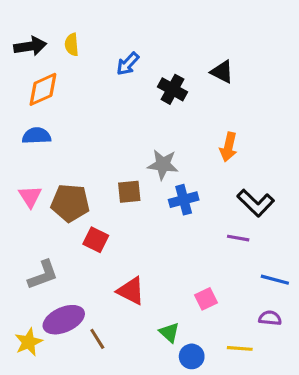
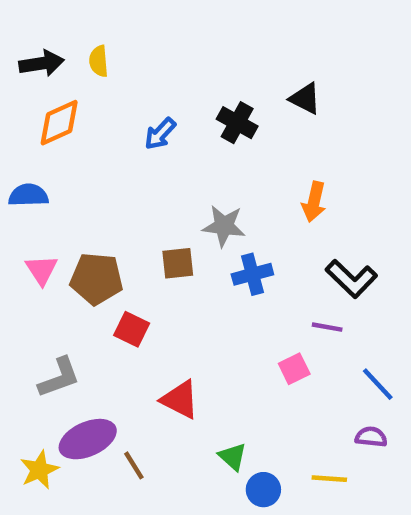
blue arrow: (128, 64) -> (160, 134), moved
blue semicircle: (37, 136) -> (28, 195), moved
blue line: (275, 280) -> (378, 384), turned 32
pink square: (206, 299) -> (294, 369), moved

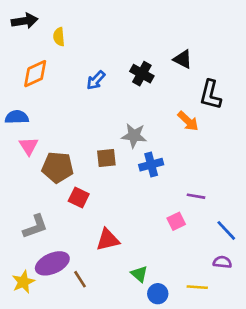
black arrow: (42, 63) -> (25, 21), moved
orange arrow: (314, 202) -> (188, 121), turned -60
pink triangle: (42, 270) -> (29, 146), moved
black L-shape: (351, 279) -> (210, 95), moved, turned 60
red triangle: (180, 400) -> (108, 240), turned -40

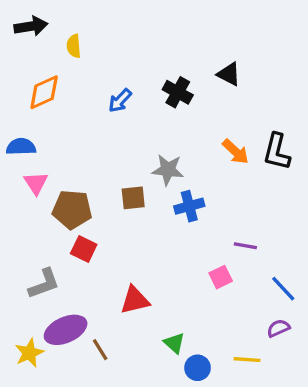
black L-shape: (210, 95) -> (277, 152), moved
red square: (79, 198) -> (84, 249), moved
purple semicircle: (222, 262) -> (278, 328), turned -30

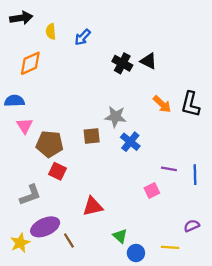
black triangle: (229, 74) -> (148, 61), moved
blue arrow: (120, 101) -> (83, 37), moved
blue cross: (189, 206) -> (130, 142), turned -36
blue line: (283, 289) -> (195, 175), moved, turned 42

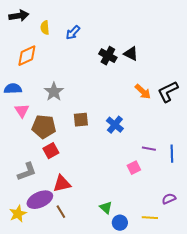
black L-shape: (190, 104) -> (168, 92), turned 50
gray star: (116, 117) -> (54, 92), moved, turned 30
red square: (58, 171) -> (51, 151), turned 35
red triangle: (93, 206) -> (62, 184), moved

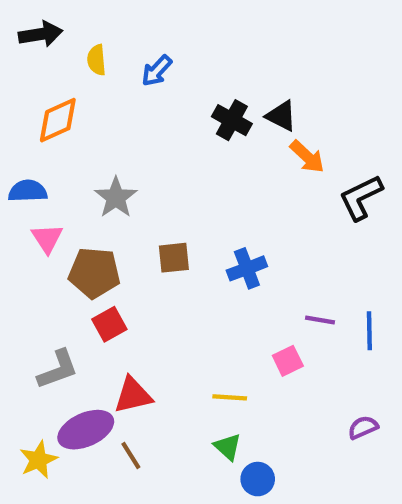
orange arrow: (143, 92) -> (307, 157), moved
blue cross: (115, 125) -> (247, 268), turned 30
yellow line: (150, 218) -> (230, 397), moved

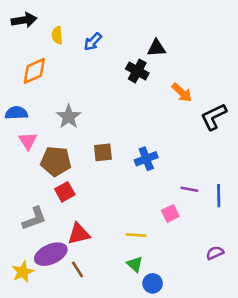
black triangle: (281, 116) -> (156, 48), moved, turned -30

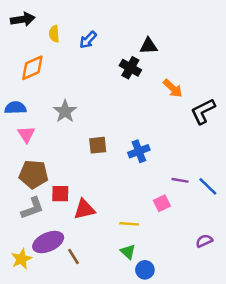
brown pentagon: (56, 161) -> (34, 174), moved
red square: (65, 192) -> (60, 194), moved, turned 30
blue line: (219, 196) -> (208, 186), turned -45
red triangle: (79, 234) -> (84, 209), moved

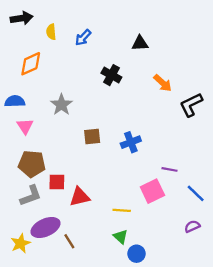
black cross: (130, 68) -> (111, 75), moved
blue line: (208, 186) -> (196, 193), moved
pink square: (162, 203) -> (152, 191), size x1.5

